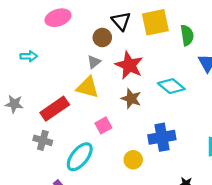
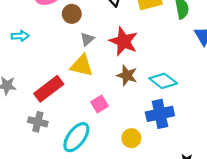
brown circle: (102, 37) -> (72, 14), moved
cyan diamond: (171, 86) -> (163, 81), moved

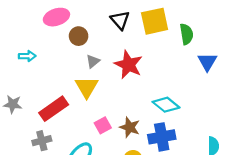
yellow triangle: (82, 66) -> (87, 87), turned 45
brown star: (127, 75) -> (130, 127), moved
gray cross: (38, 122) -> (42, 141), turned -30

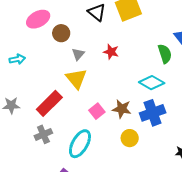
green semicircle: (187, 34) -> (165, 54), moved
red star: (128, 65) -> (111, 52), size x0.6

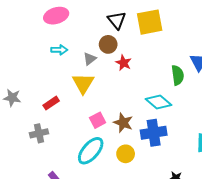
brown circle: (61, 33) -> (108, 44), moved
cyan arrow: (17, 59) -> (59, 50), moved
red rectangle: (49, 103) -> (51, 103), size x0.6
cyan ellipse: (80, 144) -> (91, 151), moved

